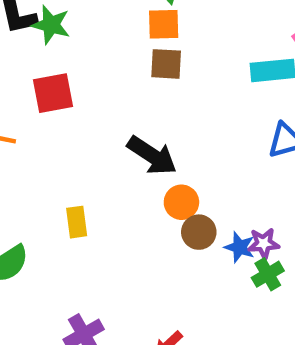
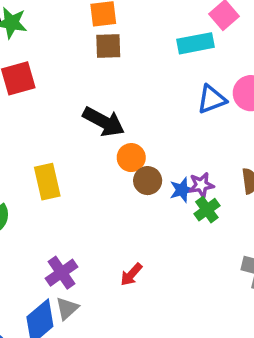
yellow rectangle: (77, 222) -> (47, 182), size x1.4
blue star: (240, 247) -> (182, 190), turned -30

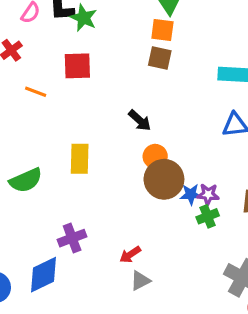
black arrow: (104, 122) -> (140, 120), size x0.7
brown circle: (148, 181) -> (164, 179), size x1.6
gray triangle: (67, 308) -> (140, 281), moved

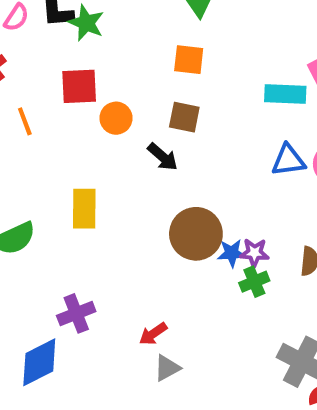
orange square: (162, 30) -> (189, 60), moved
brown square: (160, 58) -> (184, 117), moved
orange line: (36, 92) -> (25, 121), turned 50
orange circle: (155, 156) -> (116, 118), moved

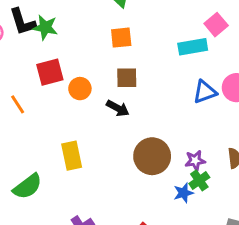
blue star: (232, 253) -> (183, 193), moved

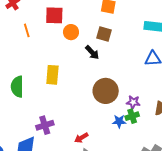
green semicircle: (27, 186) -> (17, 87), turned 110

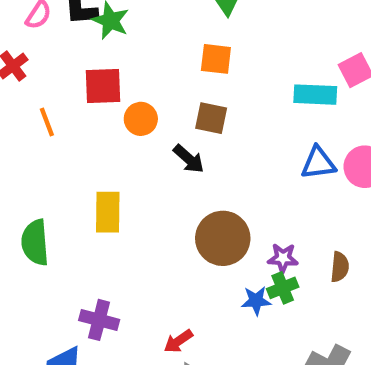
purple cross: (45, 125) -> (99, 320), turned 36

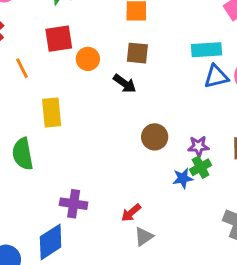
cyan rectangle: (315, 95) -> (207, 50), moved
yellow rectangle: (108, 212) -> (52, 113), moved
brown circle: (223, 238) -> (155, 137), size x0.7

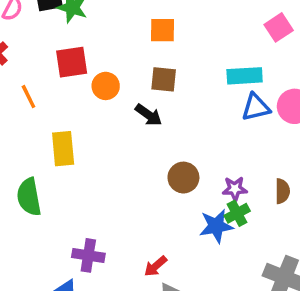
blue star: (183, 178) -> (216, 226), size x1.4

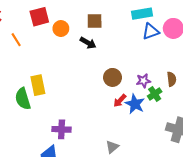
yellow rectangle: (63, 149) -> (38, 85), moved
green cross: (237, 213) -> (155, 94), moved
blue star: (216, 226) -> (135, 104), turned -30
red arrow: (156, 266) -> (120, 101), moved

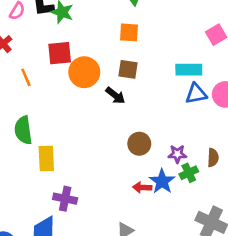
orange circle: (61, 29) -> (84, 72), size x1.5
yellow rectangle: (38, 85) -> (46, 158), moved
green semicircle: (23, 99) -> (23, 130), moved
red arrow: (120, 101) -> (142, 187), moved, turned 40

